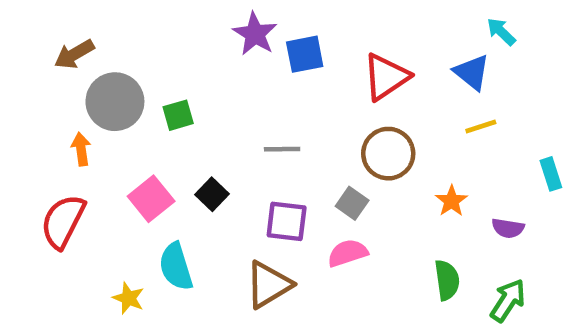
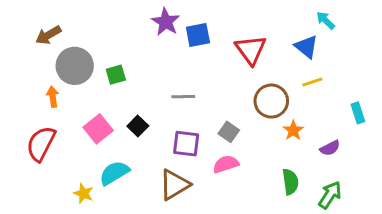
red triangle: (386, 77) -> (251, 50), turned -32
brown circle: (388, 154) -> (271, 101), moved
purple semicircle: (508, 228) -> (330, 148), turned -36
cyan semicircle: (176, 267) -> (114, 173), turned 76

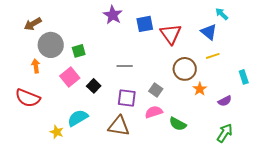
blue square: (198, 35) -> (145, 24), moved
pink square: (98, 129) -> (70, 77), moved
red semicircle: (41, 144) -> (28, 98), turned -95
green semicircle: (290, 182) -> (178, 124), moved, turned 126
brown triangle: (174, 185) -> (119, 126), turned 40

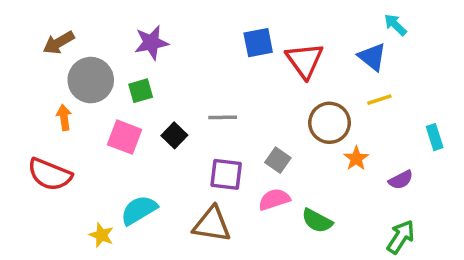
purple star: (113, 15) -> (151, 43), moved, turned 30
pink square: (70, 77) -> (125, 137), turned -30
black square: (94, 86) -> (174, 135), moved

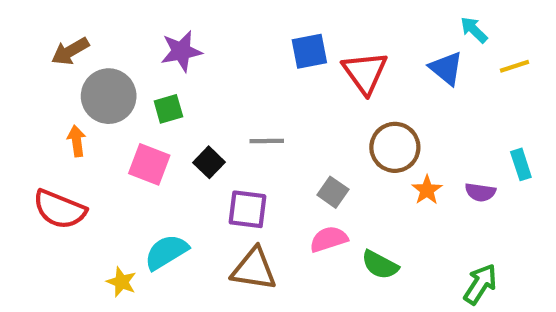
yellow line: (379, 100) -> (515, 66), moved
purple square: (226, 174) -> (247, 209), moved
purple semicircle: (401, 180) -> (480, 192), moved, turned 35

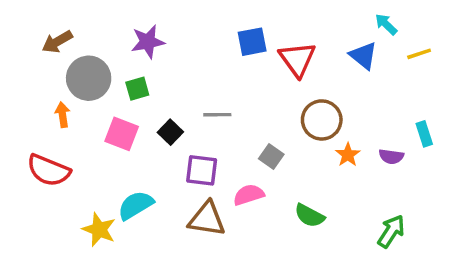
pink semicircle: (329, 239) -> (249, 195), moved
yellow star: (121, 282) -> (99, 230), size x1.4

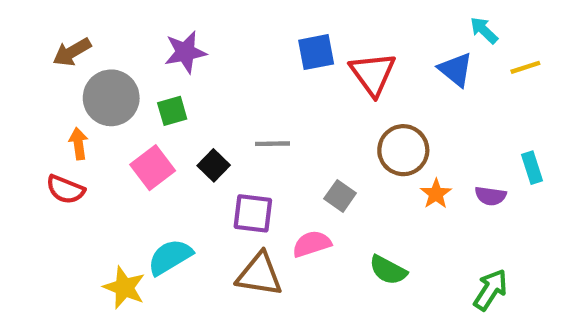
pink square: (122, 134) -> (153, 168), turned 32
red semicircle: (49, 170) -> (65, 189), moved, size x0.7

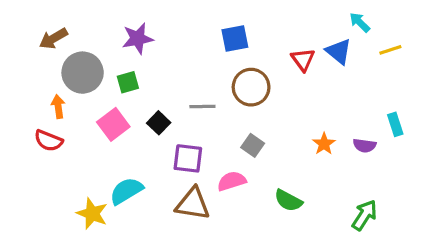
red triangle: (373, 74) -> (303, 60), moved, size x0.7
brown circle: (403, 150) -> (251, 87), moved

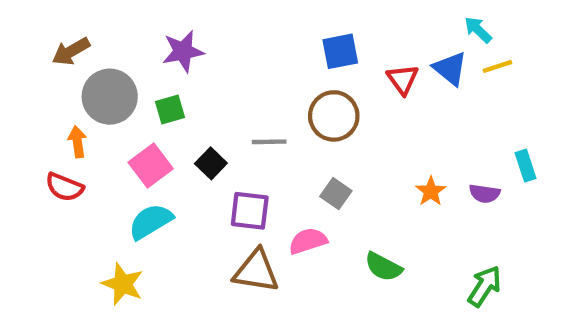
blue square: (235, 39) -> (340, 51), moved
yellow line: (390, 50) -> (497, 66), moved
cyan semicircle: (126, 191) -> (151, 222), moved

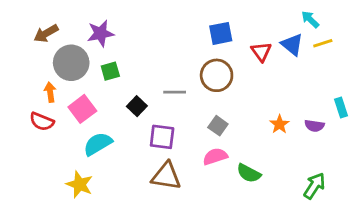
purple star: (183, 51) -> (101, 33), moved
pink square: (151, 166) -> (82, 109), moved
pink semicircle: (308, 241) -> (215, 156), moved

